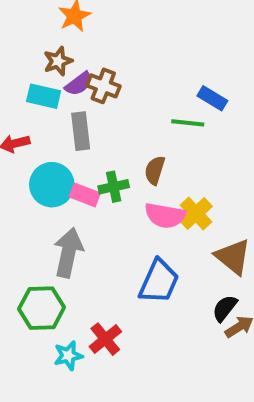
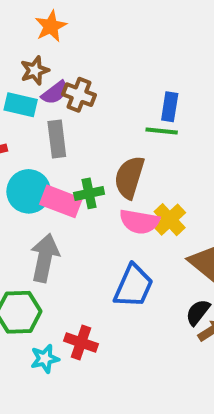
blue rectangle: (212, 98) -> (170, 107), moved, turned 68
brown semicircle: (155, 170) -> (129, 177), size x1.5
pink rectangle: (85, 195) -> (61, 201), size x1.4
red cross: (105, 339) -> (81, 342), turned -32

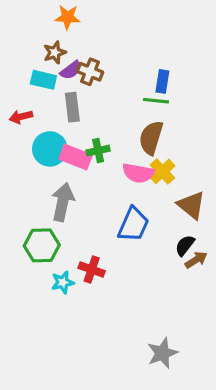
orange star: (51, 26) -> (68, 17), turned 30
brown semicircle: (129, 177) -> (151, 138), moved

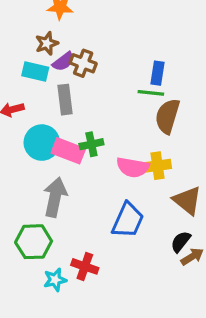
brown semicircle: (151, 138) -> (167, 116), moved
yellow cross: (162, 171) -> (158, 166), turned 35

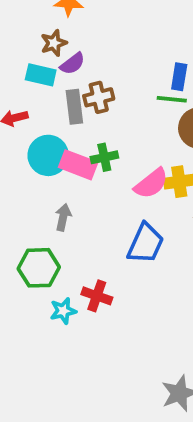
brown cross: (83, 63) -> (99, 97), moved, turned -35
pink semicircle: (133, 167) -> (151, 184), turned -48
gray arrow: (55, 197) -> (63, 217), size x0.6

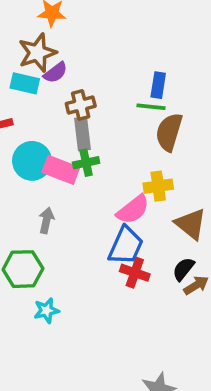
brown star: (54, 43) -> (37, 53), size x1.5
gray rectangle: (74, 107) -> (82, 134), moved
pink semicircle: (151, 184) -> (133, 210), moved
red cross: (97, 296) -> (135, 273), moved

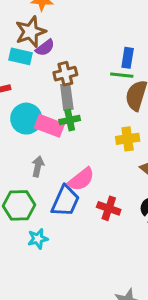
pink semicircle: (133, 210) -> (81, 179), moved
blue trapezoid: (126, 246) -> (65, 201), moved

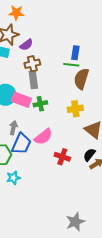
purple semicircle: (45, 48) -> (26, 45), moved
green cross: (70, 120) -> (40, 104), moved
blue trapezoid: (65, 201) -> (21, 144), moved

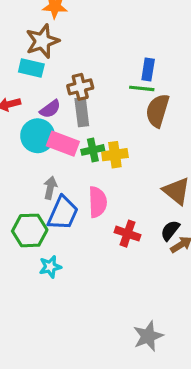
purple semicircle: (26, 45) -> (50, 109), moved
yellow cross: (75, 109) -> (115, 155), moved
pink semicircle: (43, 137) -> (98, 202), turned -54

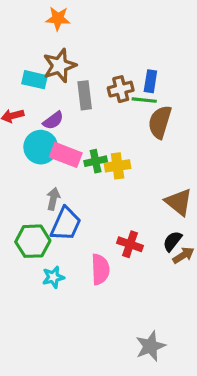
brown star: (42, 41) -> (60, 66), moved
brown cross: (80, 87) -> (121, 89), moved
gray rectangle: (82, 112) -> (85, 95), moved
pink semicircle: (98, 202) -> (100, 269), moved

